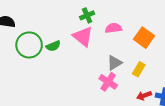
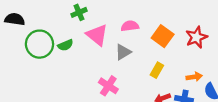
green cross: (87, 15) -> (79, 12), moved
gray triangle: (114, 63) -> (123, 52), moved
pink cross: (108, 82) -> (108, 86), moved

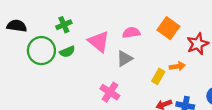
green cross: (79, 12) -> (64, 25), moved
orange square: (163, 36) -> (168, 28), moved
orange arrow: (194, 77) -> (177, 66), moved

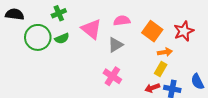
orange square: (168, 28) -> (152, 31), moved
yellow rectangle: (158, 76) -> (161, 69), moved
pink cross: (110, 92) -> (112, 76), moved

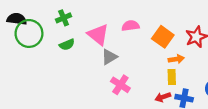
green circle: (38, 37) -> (29, 33), moved
gray triangle: (116, 45) -> (109, 57), moved
yellow rectangle: (161, 69) -> (172, 77), turned -32

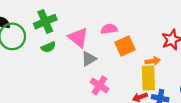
green cross: (64, 18) -> (45, 22), size x1.5
orange square: (163, 37) -> (125, 46), moved, turned 30
yellow rectangle: (172, 77) -> (148, 78), size x1.6

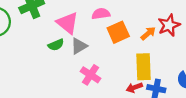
green semicircle: (48, 47) -> (56, 45), moved
orange arrow: (153, 61) -> (148, 33), moved, turned -32

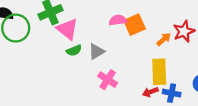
pink triangle: (67, 23) -> (67, 29), moved
orange square: (118, 32) -> (135, 25), moved

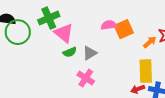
pink cross: (108, 80) -> (86, 78), moved

